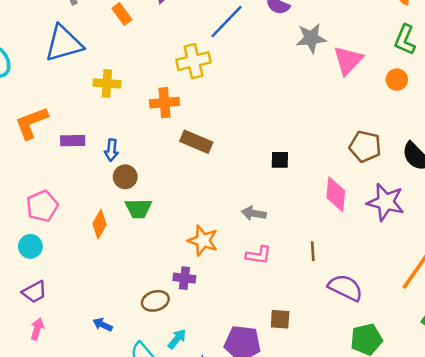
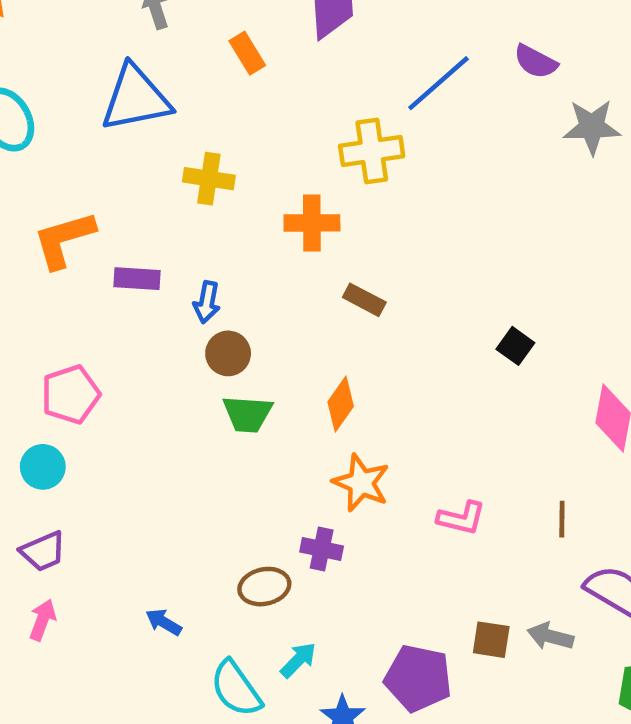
brown rectangle: (196, 142) -> (364, 300), size x0.7
black square: (280, 160) -> (515, 346), turned 30
gray arrow: (254, 213) -> (550, 636), moved
orange diamond: (100, 224) -> (341, 404), moved

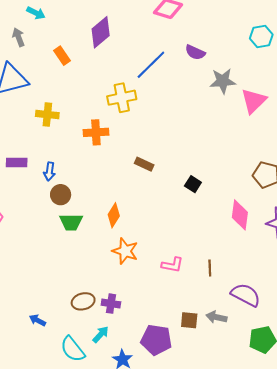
brown rectangle: (364, 300) -> (144, 164), moved
brown line: (562, 519) -> (210, 268), moved
purple cross: (322, 549) -> (111, 304), moved

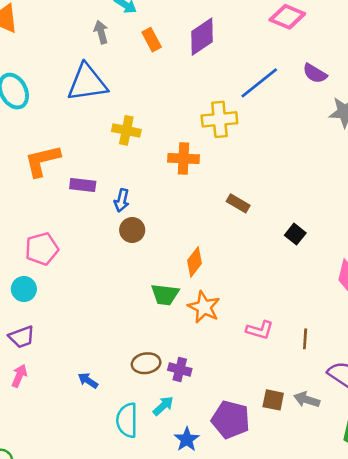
orange rectangle: (62, 56) -> (152, 40), moved
green trapezoid: (71, 222) -> (165, 294), moved
cyan semicircle: (73, 349) -> (127, 420), turned 32

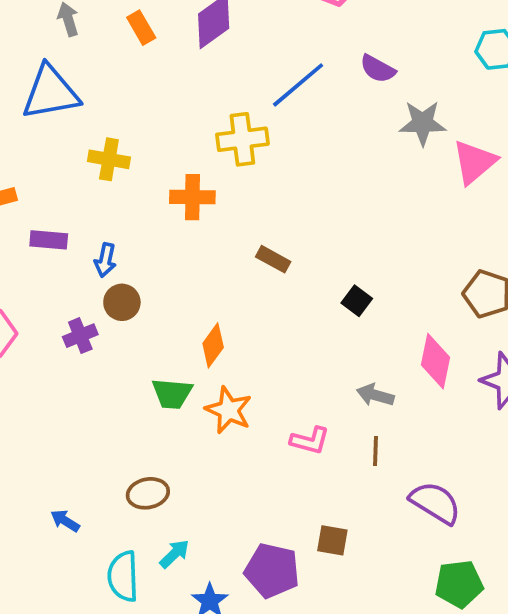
purple cross: (180, 369) -> (80, 336), moved, turned -35
gray arrow: (307, 400) -> (375, 395), moved

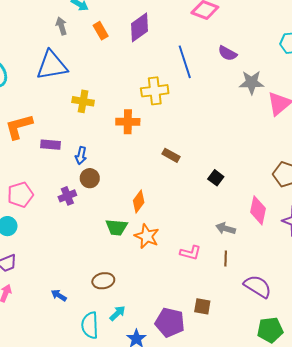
blue line: (298, 85) -> (185, 62), turned -68

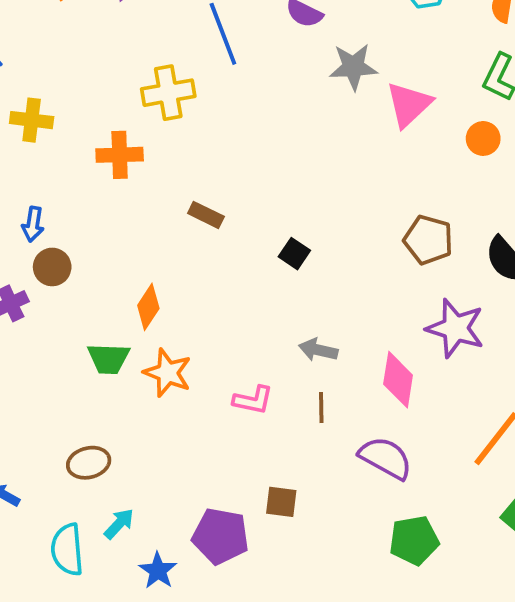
pink diamond: (258, 210) -> (398, 380), moved

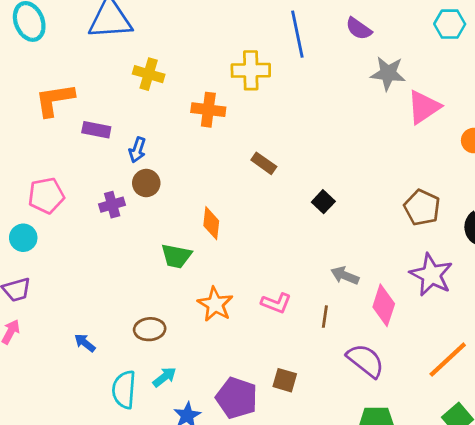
orange diamond: (148, 307) -> (211, 223), turned -36
gray arrow: (318, 350) -> (345, 276), moved
orange star: (168, 373) -> (215, 304), moved

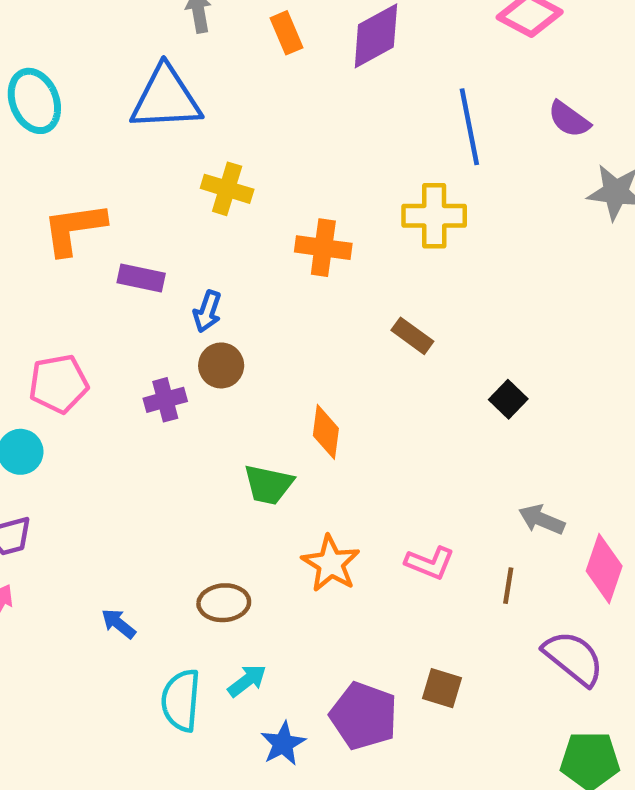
yellow cross: (251, 70) -> (434, 216), moved

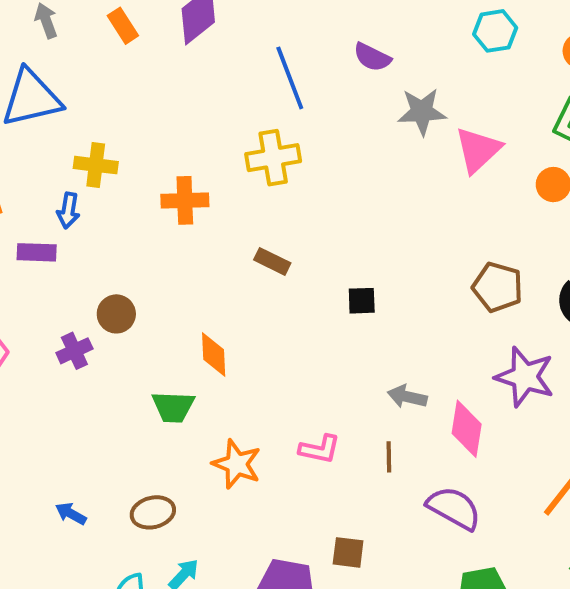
blue arrow: (207, 311) -> (68, 210), moved
black square: (508, 399) -> (362, 301), turned -36
blue arrow: (118, 624) -> (71, 514), moved

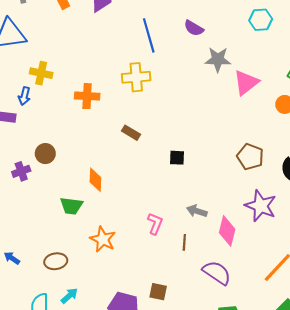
pink L-shape: (320, 449) -> (155, 224), moved, turned -85

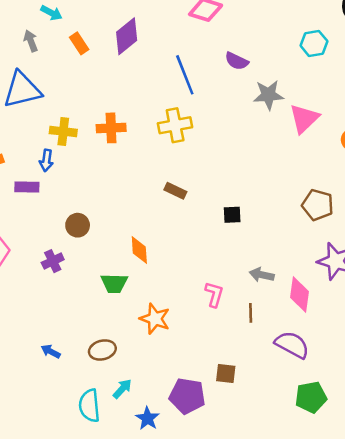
orange cross: (87, 96) -> (111, 128), moved
purple cross: (21, 171) -> (53, 261), moved

